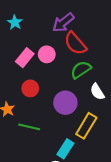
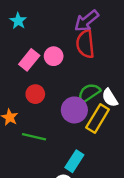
purple arrow: (63, 22) -> (87, 21), moved
red semicircle: (75, 43) -> (85, 44), turned 35
green semicircle: (81, 70) -> (89, 93), moved
yellow rectangle: (86, 126) -> (98, 118), moved

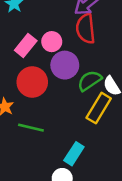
red circle: (35, 94) -> (32, 82), size x1.5
purple circle: (74, 110) -> (65, 65), moved

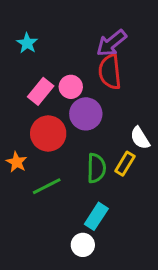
green semicircle: (90, 81) -> (96, 168), moved, turned 125
yellow rectangle: (99, 108) -> (125, 164), size x0.7
green line: (31, 128) -> (47, 186), turned -40

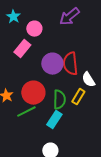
red semicircle: (110, 72) -> (70, 64), moved
pink circle: (71, 87) -> (34, 29), moved
red circle: (48, 133) -> (33, 93), moved
cyan rectangle: (96, 216) -> (54, 120), moved

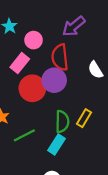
red semicircle: (70, 64) -> (60, 57), moved
white semicircle: (88, 80) -> (95, 70), moved
red circle: (33, 93) -> (32, 88), moved

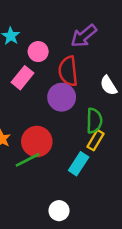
red circle: (32, 88) -> (37, 142), moved
green semicircle: (62, 122) -> (94, 121), moved
cyan rectangle: (56, 145) -> (79, 164), moved

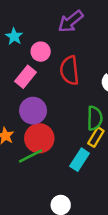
purple arrow: (84, 36) -> (71, 21), moved
purple circle: (62, 97) -> (33, 111), moved

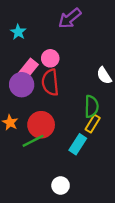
pink circle: (41, 52) -> (50, 58), moved
red semicircle: (69, 70) -> (50, 82), moved
purple circle: (33, 111) -> (22, 85), moved

